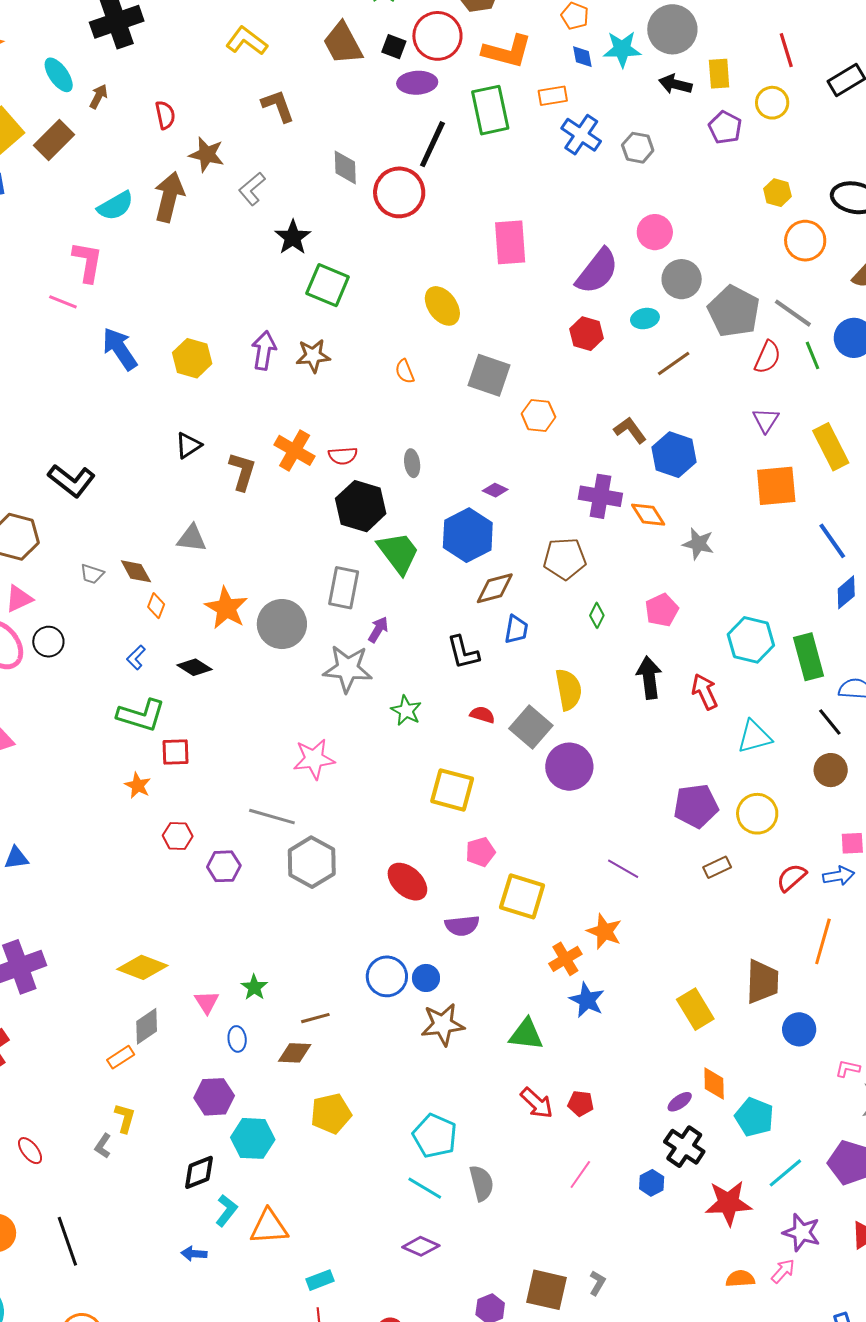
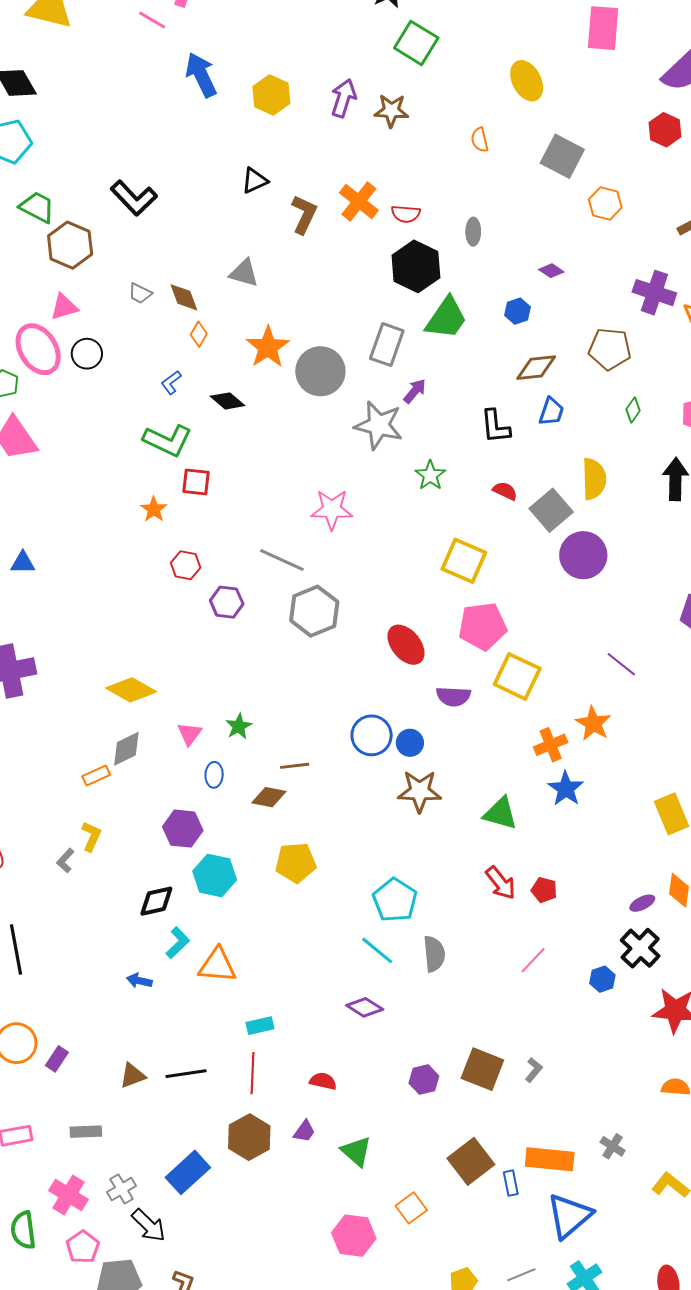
blue hexagon: (468, 535) -> (517, 311), size x0.5
green trapezoid: (398, 553) -> (446, 318), turned 63
pink pentagon: (480, 852) -> (483, 626), size x1.6

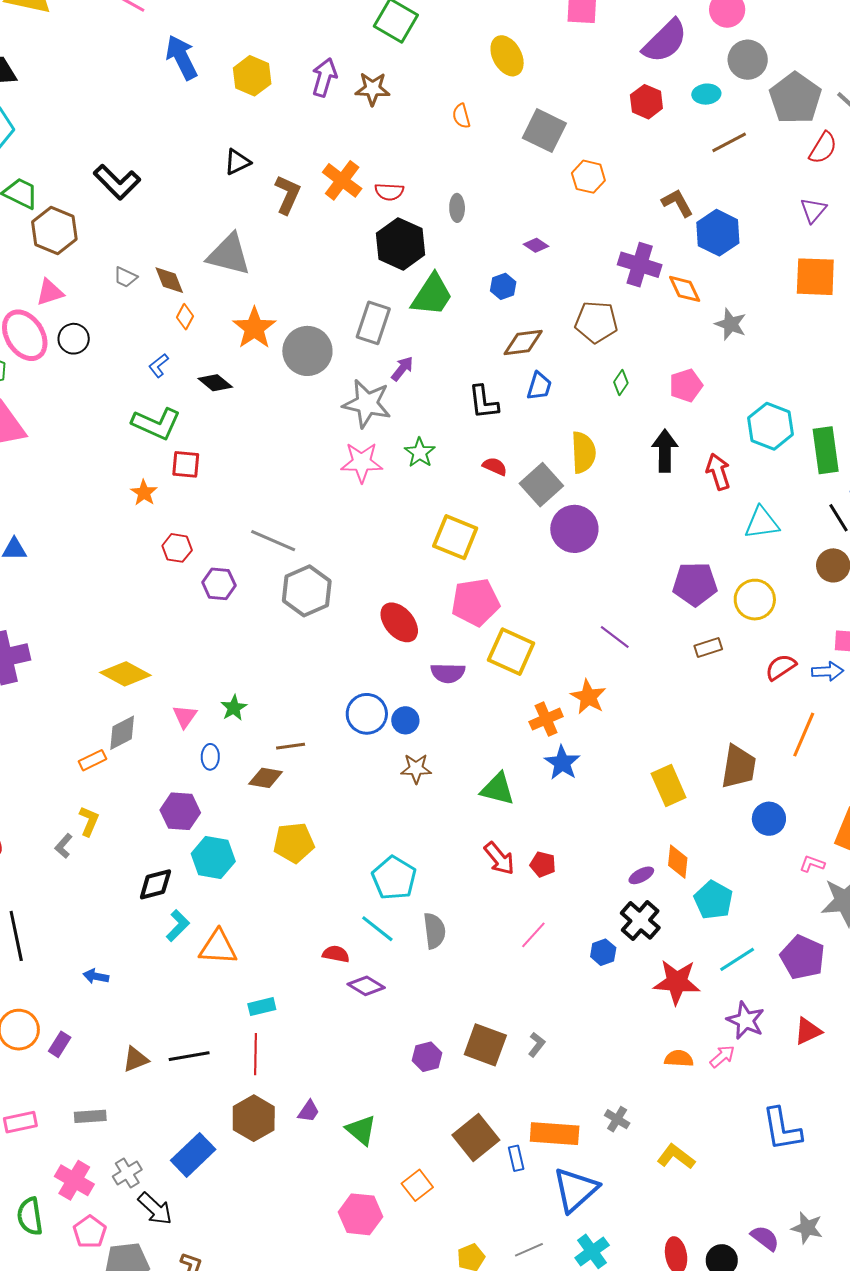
gray triangle: (244, 273) -> (229, 254), size x1.5
pink star: (332, 509) -> (362, 462), moved
brown star: (420, 791) -> (416, 769), size x0.7
blue arrow: (139, 981) -> (96, 976), moved
red semicircle: (323, 1081) -> (336, 954), moved

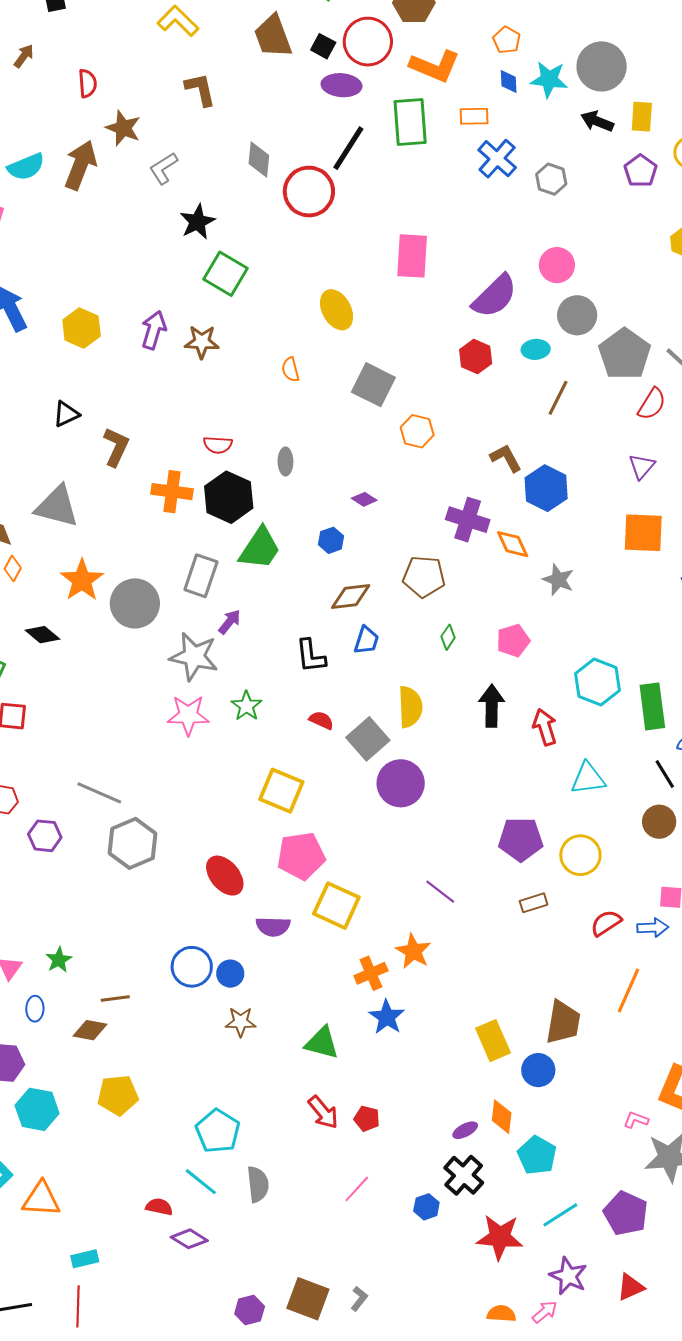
brown line: (729, 142) -> (558, 398), turned -36
orange cross: (342, 180) -> (172, 492), moved, turned -30
blue circle: (769, 819) -> (538, 1070), moved

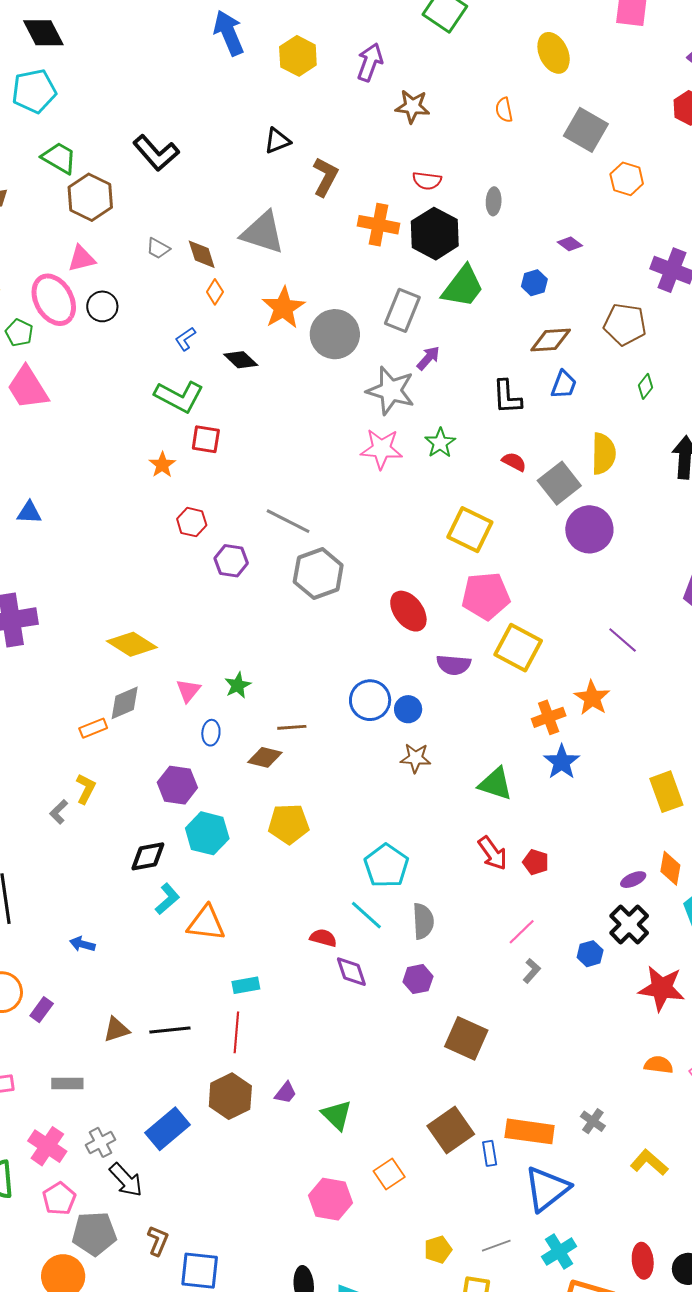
brown star: (202, 342) -> (412, 106), moved
purple diamond: (189, 1239) -> (351, 972), turned 36
gray L-shape: (359, 1299) -> (532, 971), moved
purple hexagon: (250, 1310) -> (418, 979), moved

